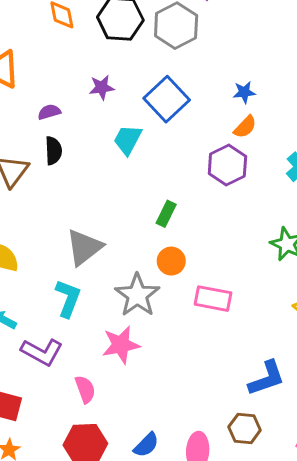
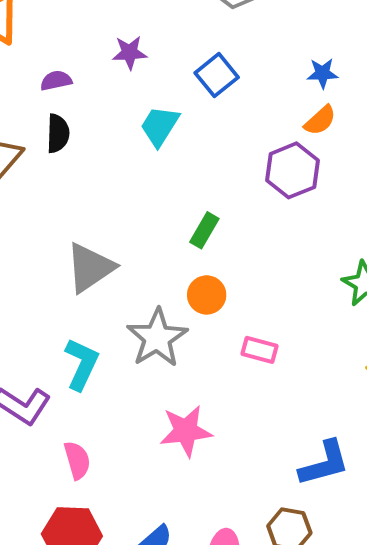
blue square: (167, 99) -> (217, 75), size x0.7
cyan L-shape: (68, 298) -> (82, 364), moved
pink rectangle: (213, 299) -> (260, 350), size x0.7
pink star: (121, 345) -> (186, 431), moved

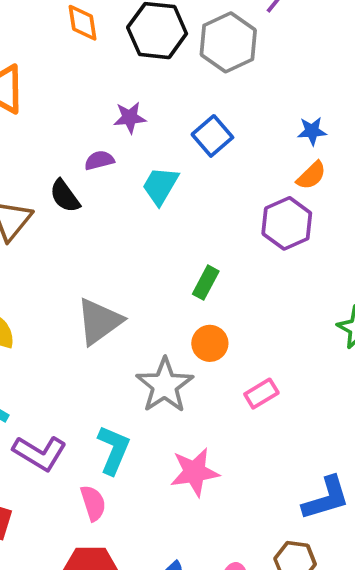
purple semicircle: (56, 81) -> (99, 160), moved
black semicircle: (58, 133) -> (65, 196), turned 144
pink rectangle: (260, 350) -> (261, 394), turned -44
cyan L-shape: (82, 364) -> (114, 450), moved

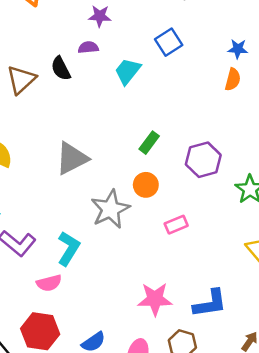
purple star: (130, 118) -> (100, 16), moved
orange semicircle: (311, 175) -> (233, 79), turned -40
purple hexagon: (287, 223) -> (203, 160), moved
pink star: (195, 472) -> (155, 299), moved
pink semicircle: (93, 503) -> (49, 283), turned 85

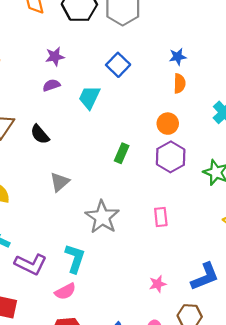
black semicircle: (61, 69) -> (40, 134), moved
gray triangle: (72, 158) -> (60, 182), size x0.7
orange circle: (146, 185) -> (168, 124), moved
pink rectangle: (176, 225) -> (161, 217), turned -60
pink star: (155, 299) -> (158, 284), size x0.6

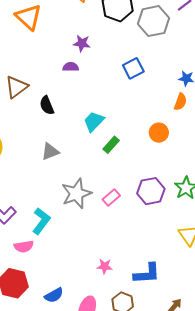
cyan trapezoid: (89, 97) -> (94, 121), moved
purple hexagon: (171, 157) -> (151, 191), moved
pink rectangle: (161, 217) -> (111, 197), moved, turned 36

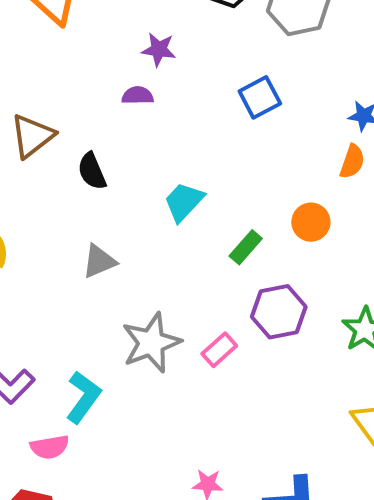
green rectangle: (111, 145) -> (246, 247), moved
purple hexagon: (151, 191) -> (279, 312), moved

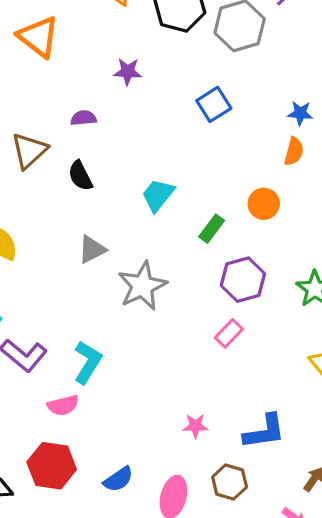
purple semicircle: (138, 96) -> (83, 118), moved
gray star: (151, 343) -> (142, 286), moved
pink rectangle: (219, 350) -> (229, 333), moved

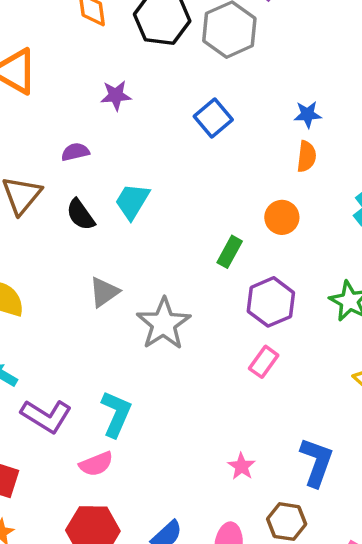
cyan trapezoid: (158, 195) -> (132, 201), moved
pink star: (195, 426) -> (242, 466), turned -30
blue L-shape: (264, 432) -> (317, 462), turned -54

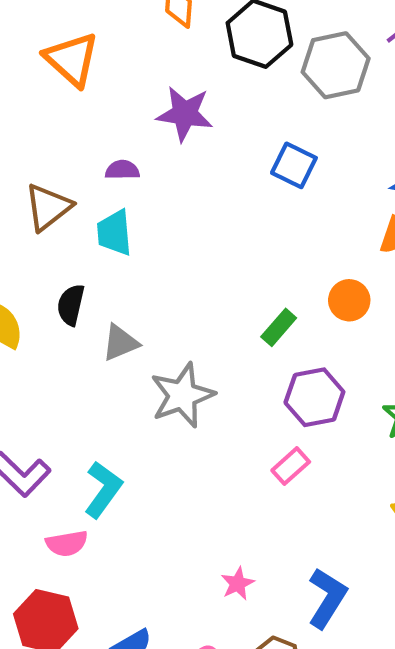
purple star: (116, 95) -> (185, 114), size x1.5
blue square: (213, 118) -> (294, 165), turned -36
cyan trapezoid: (132, 201) -> (114, 233), moved, turned -48
black semicircle: (81, 215) -> (71, 305), moved, turned 36

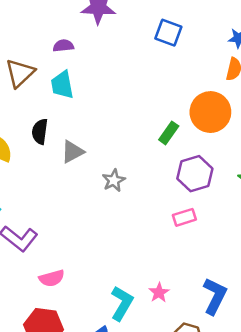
orange circle: (349, 300) -> (210, 112), size x1.6
gray star: (182, 395) -> (114, 180), size x0.6
pink rectangle: (291, 466) -> (184, 217), turned 30
cyan L-shape: (103, 489) -> (122, 303), moved

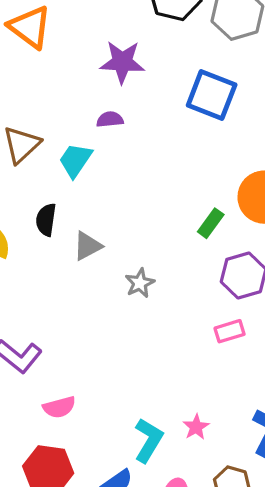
blue square: (168, 33) -> (212, 95), size x1.4
purple semicircle: (63, 46) -> (110, 119), moved
cyan trapezoid: (62, 85) -> (75, 160), turned 44

